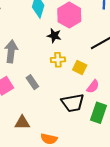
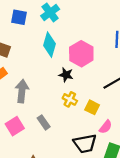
yellow cross: (58, 60) -> (70, 99), turned 32

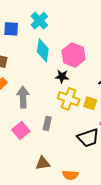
yellow cross: (70, 99) -> (69, 99), size x1.5
gray rectangle: (44, 122) -> (47, 123), turned 56

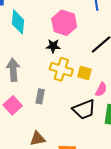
cyan diamond: (43, 50) -> (18, 22), moved

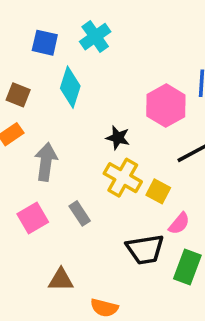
pink hexagon: (64, 23) -> (166, 106), moved
gray rectangle: (40, 96) -> (80, 213), turned -56

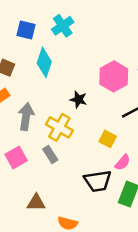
yellow cross: (123, 178) -> (59, 127), moved

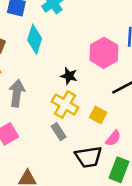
yellow cross: (59, 127) -> (65, 104), moved
gray rectangle: (50, 154) -> (59, 132), moved

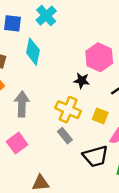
black star: (69, 76) -> (82, 81), moved

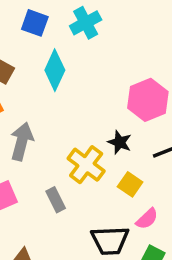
black star: (82, 81) -> (120, 142), moved
gray rectangle: (65, 136) -> (56, 200), moved

